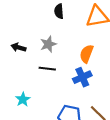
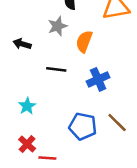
gray star: (48, 44) -> (58, 26), moved
orange semicircle: (87, 54) -> (84, 41), moved

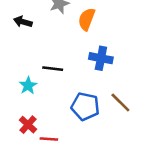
black line: (56, 69) -> (53, 69), moved
blue cross: (98, 79) -> (101, 58), turned 35

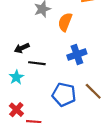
black arrow: (23, 22) -> (22, 48), moved, turned -40
blue cross: (101, 58) -> (77, 55), turned -30

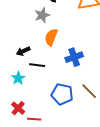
orange semicircle: (65, 22) -> (51, 37), moved

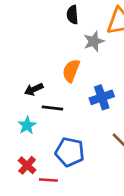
gray star: (42, 15) -> (94, 41), moved
blue pentagon: (62, 94) -> (70, 152), moved

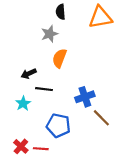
gray star: (94, 41) -> (50, 34), moved
blue cross: (102, 97) -> (85, 97), moved
red cross: (27, 165) -> (21, 146), moved

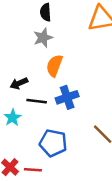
black semicircle: (61, 12) -> (46, 12), moved
blue cross: (85, 97) -> (67, 97), moved

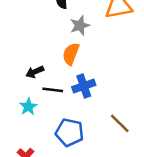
gray star: (43, 38) -> (80, 26), moved

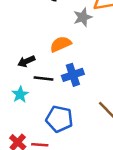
gray star: (80, 26) -> (83, 17), moved
orange semicircle: (71, 54) -> (61, 44), turned 45

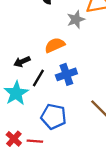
black line: (43, 79) -> (38, 78), turned -66
cyan star: (20, 94) -> (16, 93), size x1.5

